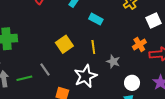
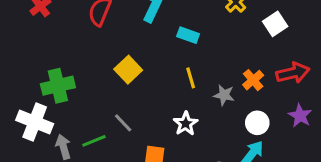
yellow square: (64, 44) -> (128, 70), moved
orange cross: (139, 45) -> (253, 80), moved
white star: (85, 76) -> (186, 124), size x0.7

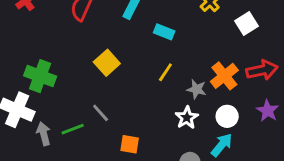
yellow line: (191, 78) -> (165, 72), turned 48
orange cross: (253, 80) -> (224, 76), size x1.4
green cross: (58, 86) -> (40, 76), turned 32
white star: (186, 124) -> (187, 118), moved

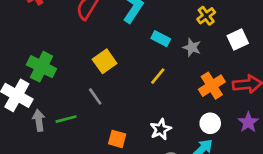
gray star: (196, 89) -> (192, 47), moved
gray line: (101, 113) -> (95, 96), moved
white star: (187, 118) -> (161, 129), moved

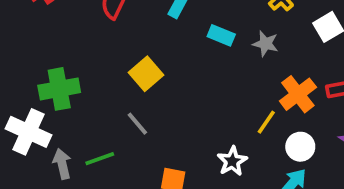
green cross: (41, 67) -> (59, 89), turned -32
yellow line: (158, 76) -> (266, 122), moved

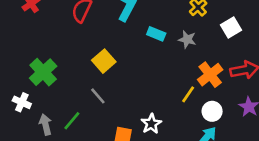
green cross: (59, 89) -> (43, 72), turned -32
white cross: (29, 132) -> (22, 102), size x0.6
green line: (100, 159) -> (72, 121), turned -30
white star: (232, 161) -> (151, 124), moved

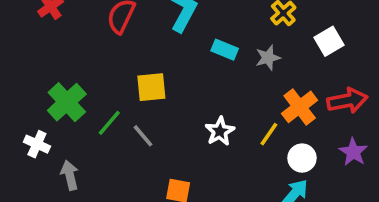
gray star: (187, 39) -> (268, 58), turned -30
yellow square: (104, 61) -> (151, 87), turned 35
green line: (72, 121) -> (109, 123), moved
white star: (151, 124) -> (220, 131), moved

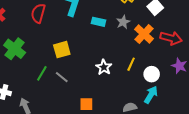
red arrow: (347, 101) -> (171, 38), turned 35
green cross: (67, 102) -> (15, 49), moved
orange cross: (300, 107) -> (144, 34), moved

